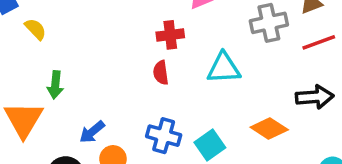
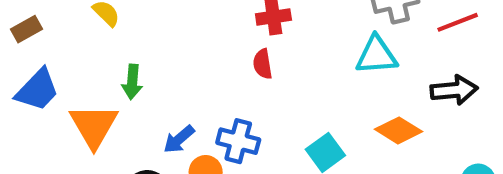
cyan triangle: (224, 68) -> (376, 55), moved
blue cross: (164, 136) -> (238, 141), moved

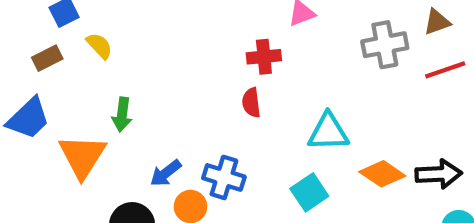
brown rectangle: (26, 29) -> (47, 58), moved
cyan triangle: (376, 55) -> (328, 132), moved
black arrow: (454, 90) -> (439, 174), moved

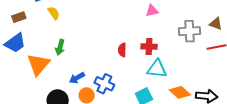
brown triangle: (437, 22) -> (216, 24), turned 32
red cross: (264, 57) -> (149, 47), moved
brown rectangle: (47, 58) -> (19, 17), moved

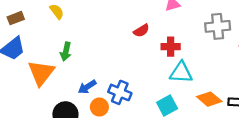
red semicircle: (122, 50) -> (141, 31), moved, turned -120

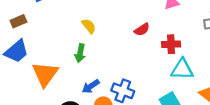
yellow semicircle: (57, 12) -> (89, 26), moved
green arrow: (66, 52) -> (80, 53), moved

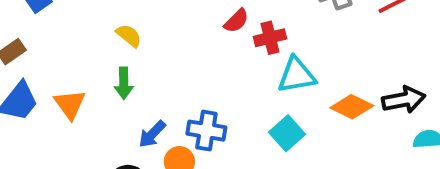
red semicircle: (142, 30) -> (236, 21), moved
orange triangle: (45, 74) -> (70, 104), moved, size x0.7

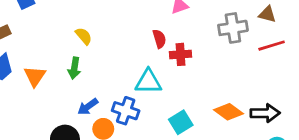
red semicircle: (236, 21) -> (159, 39), turned -72
cyan triangle: (297, 75) -> (148, 82), moved

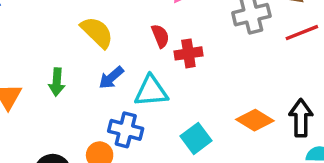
yellow semicircle: (84, 36) -> (97, 32), moved, size x1.5
blue arrow: (88, 107) -> (111, 78), moved
black arrow: (265, 113) -> (301, 118), turned -84

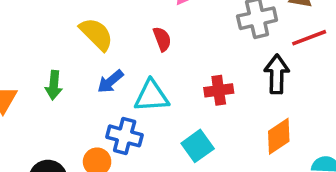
red cross: (188, 53) -> (219, 90), moved
black arrow: (301, 118) -> (277, 74), moved
orange diamond: (255, 120) -> (279, 136), moved, turned -66

